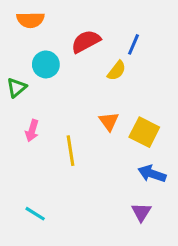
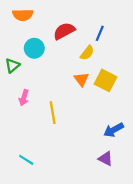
orange triangle: (109, 121) -> (81, 79), moved
yellow square: (144, 132) -> (106, 80), moved
blue arrow: (152, 174) -> (114, 130), turned -48
purple triangle: (141, 212) -> (106, 159), turned -35

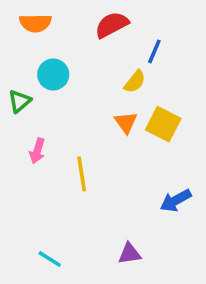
red semicircle: (64, 31) -> (112, 25), moved
purple triangle: (106, 159) -> (130, 254), moved, turned -35
cyan line: (26, 160) -> (50, 259), moved

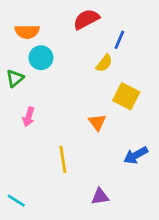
orange semicircle: (35, 23) -> (27, 32), moved
orange triangle: (126, 122) -> (97, 122), moved
yellow line: (82, 174) -> (63, 159), moved
cyan line: (50, 259) -> (16, 201), moved

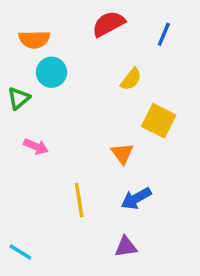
blue line: (119, 40) -> (164, 34), moved
pink arrow: (29, 117) -> (36, 147), turned -84
blue arrow: (136, 155) -> (136, 198), moved

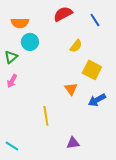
blue line: (164, 34) -> (95, 20), turned -56
pink arrow: (36, 147) -> (12, 81), moved, turned 96
blue arrow: (136, 198) -> (97, 100), moved

